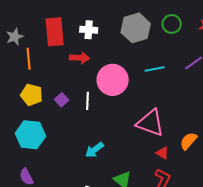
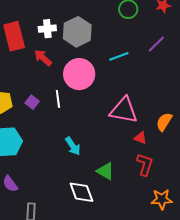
gray hexagon: (136, 28) -> (77, 32), moved
red arrow: (80, 58) -> (43, 58), turned -132
cyan arrow: (94, 150) -> (73, 146), turned -78

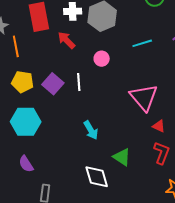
pink circle: (79, 74) -> (102, 59), size x0.5
purple square: (32, 102) -> (53, 84), size x1.5
pink triangle: (124, 110) -> (144, 97), turned 36

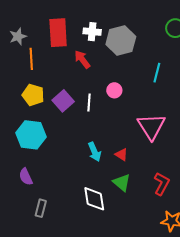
cyan line: (142, 43) -> (157, 73), turned -66
pink circle: (102, 59) -> (114, 90), moved
red triangle: (159, 126) -> (121, 155), moved

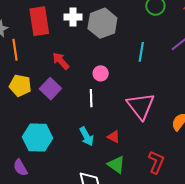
red arrow: (82, 59) -> (61, 61), moved
white line: (89, 103) -> (91, 98), moved
cyan hexagon: (31, 135) -> (37, 138), moved

